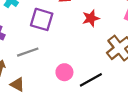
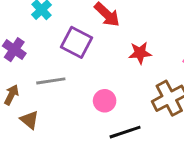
pink circle: (64, 72) -> (105, 101), moved

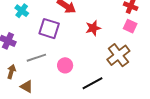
pink circle: (105, 101) -> (65, 65), moved

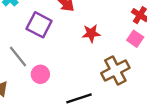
gray line: (36, 58) -> (18, 57), turned 60
pink circle: (65, 65) -> (40, 74), moved

